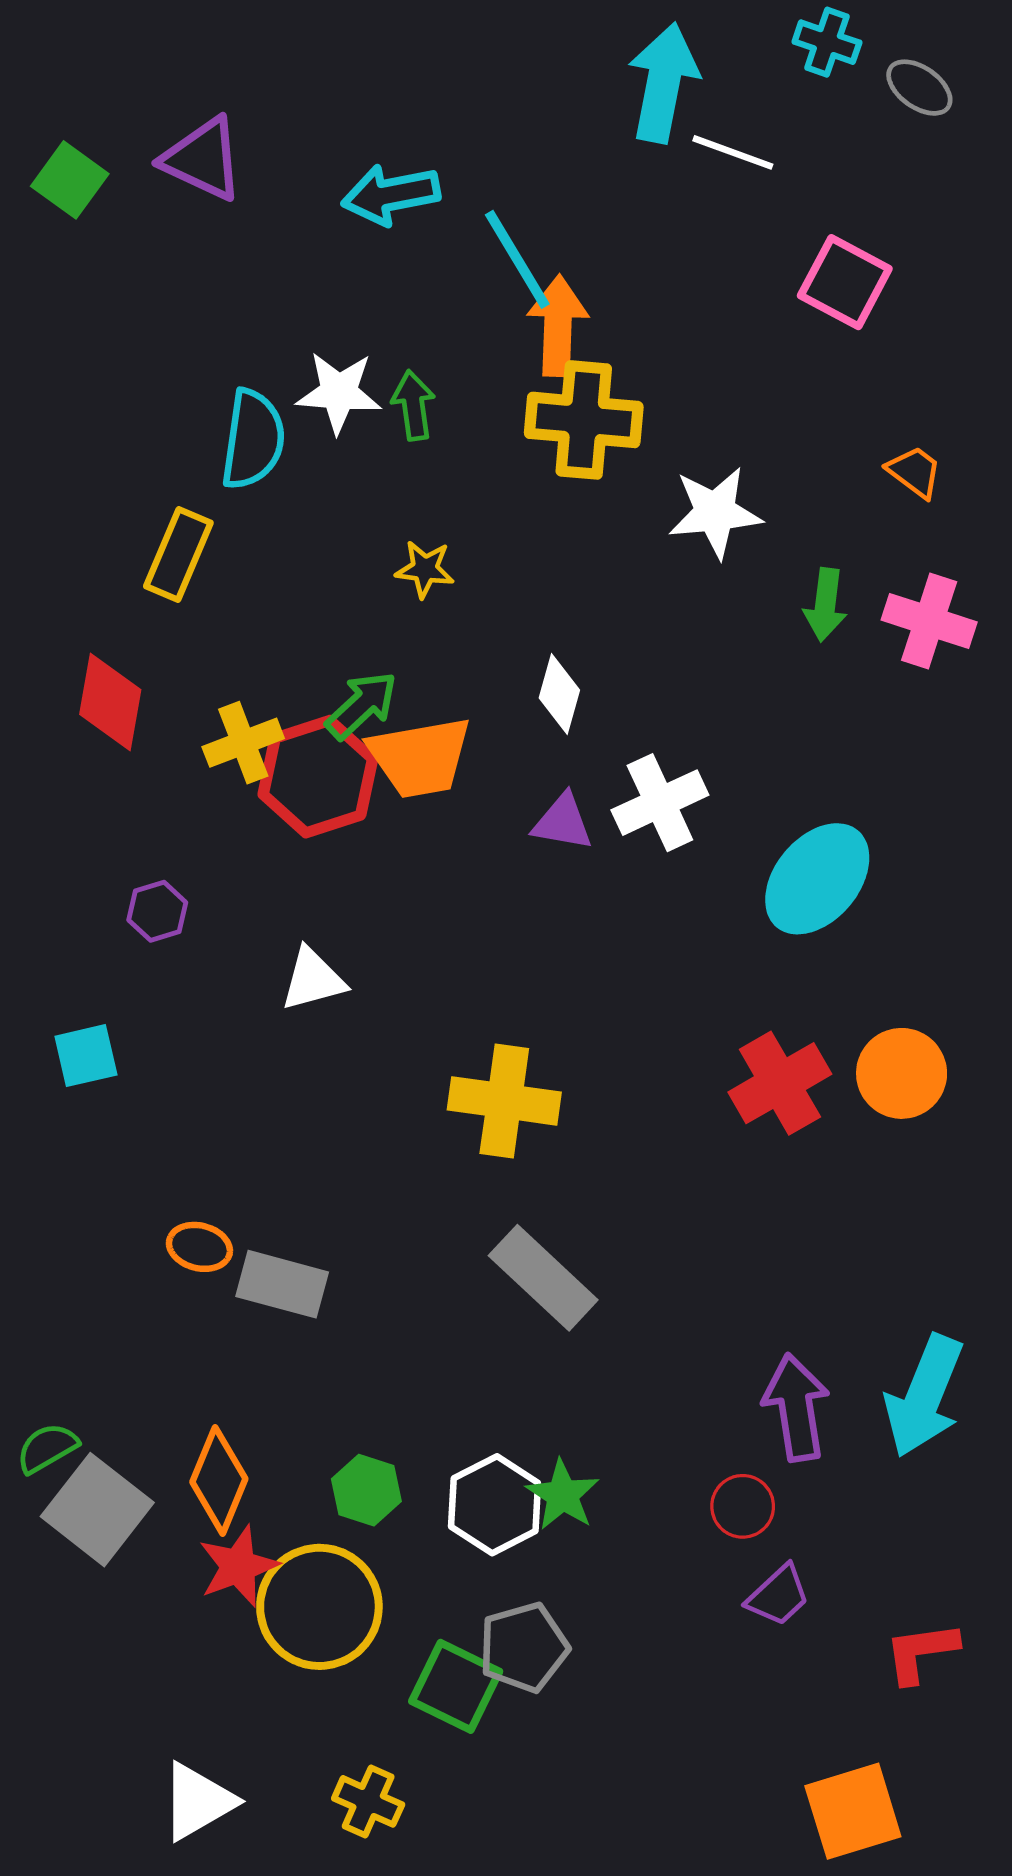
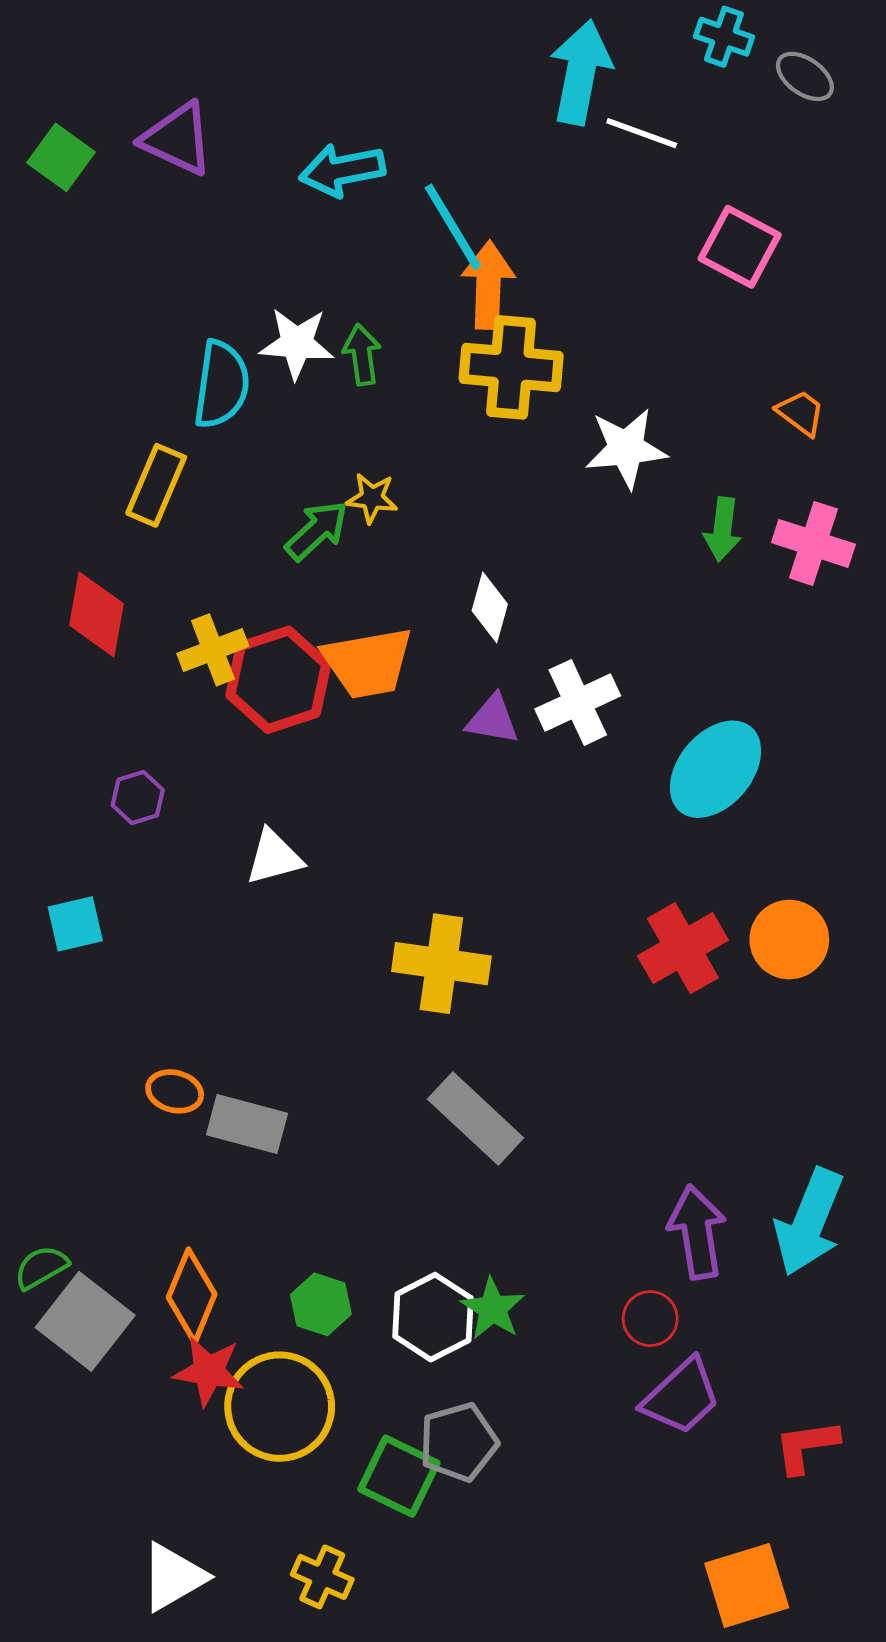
green arrow: (362, 705) -> (317, 531), moved
red star: (238, 1566) -> (209, 1371), turned 30
purple trapezoid: (778, 1596) -> (681, 1397), size x1.4

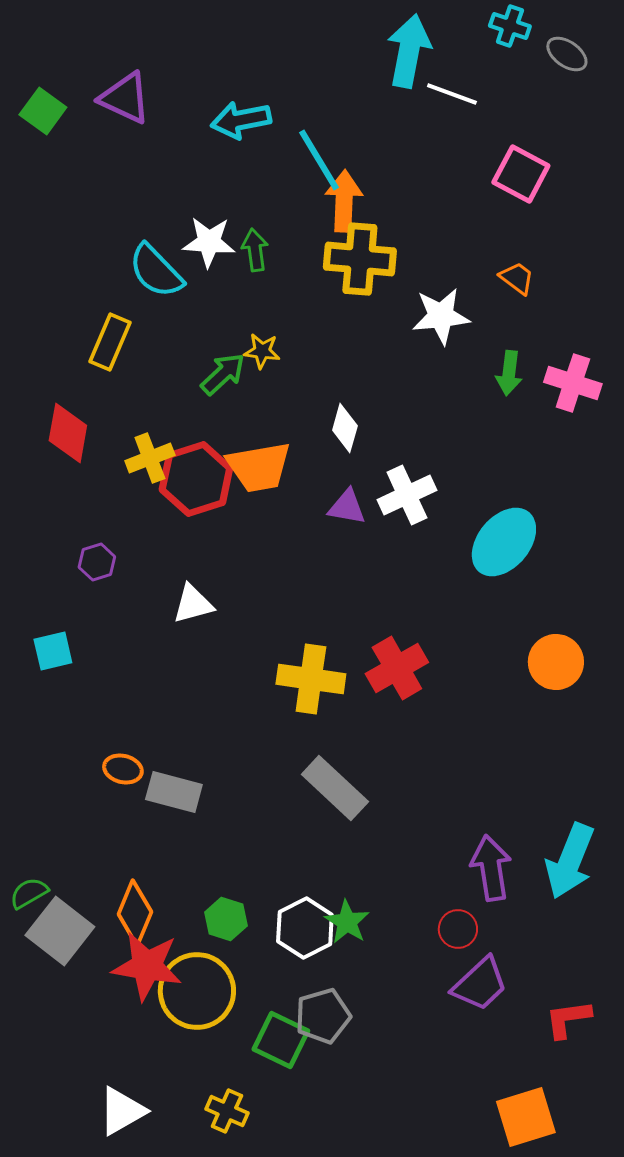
cyan semicircle: (221, 384) -> (156, 271), turned 128
orange trapezoid: (801, 413) -> (517, 278), moved
red cross: (683, 948) -> (397, 668), moved
red star: (209, 1371) -> (147, 966), size x1.4

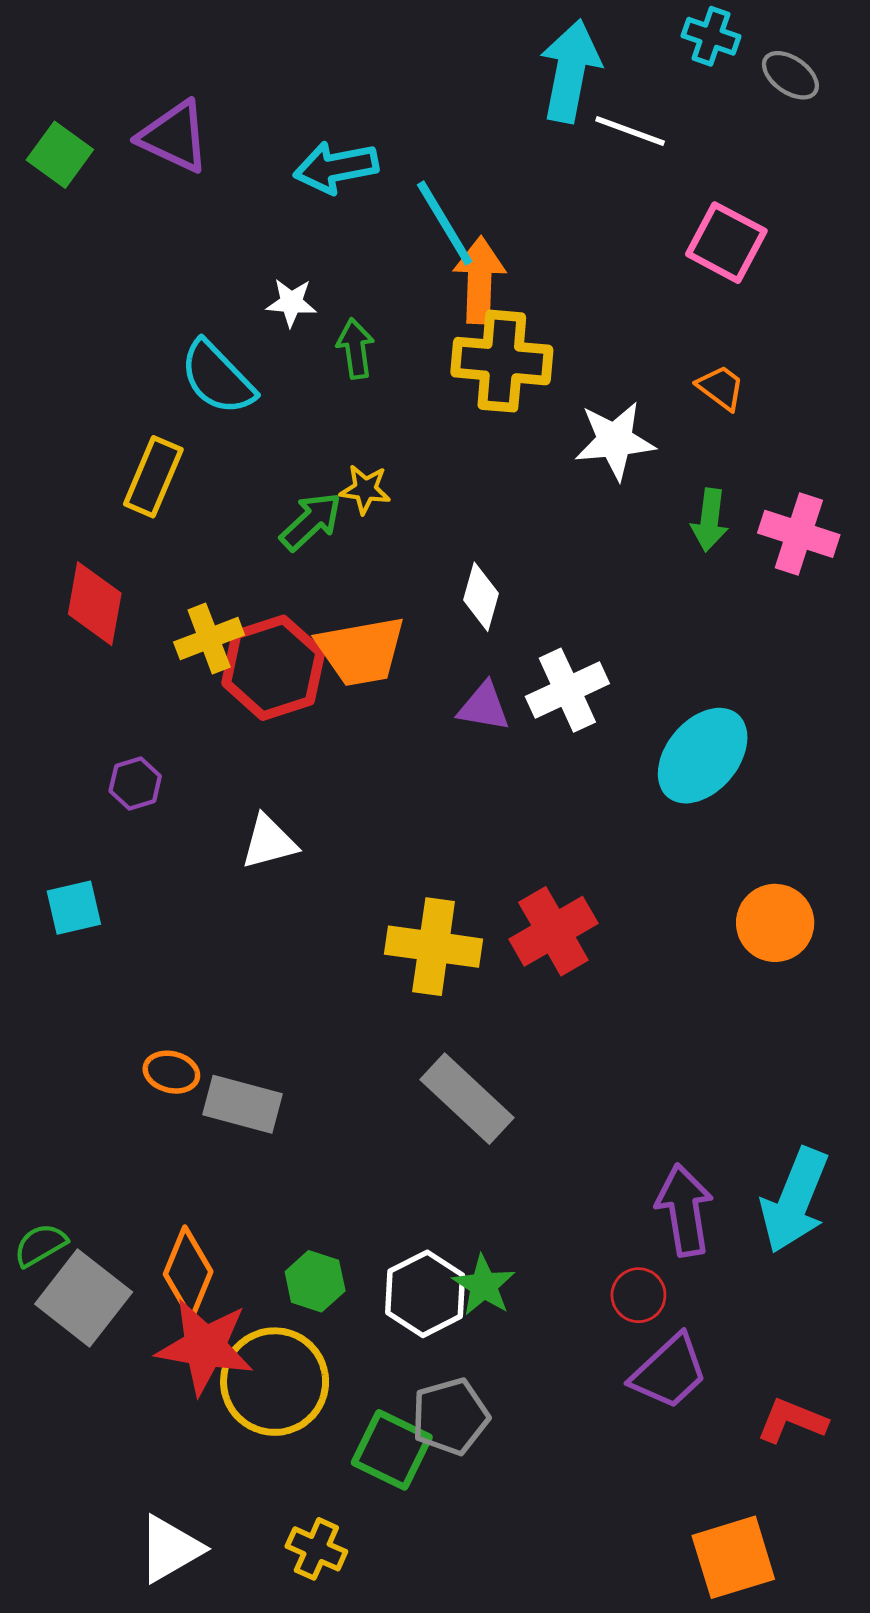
white star: (209, 242) -> (291, 302), moved, size x0.7
red L-shape: (568, 1019) -> (792, 1421), turned 30

